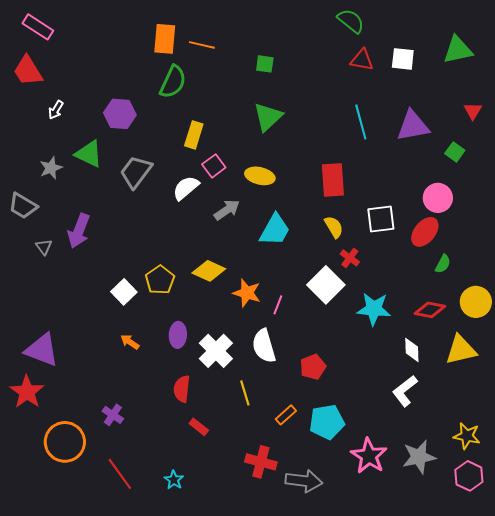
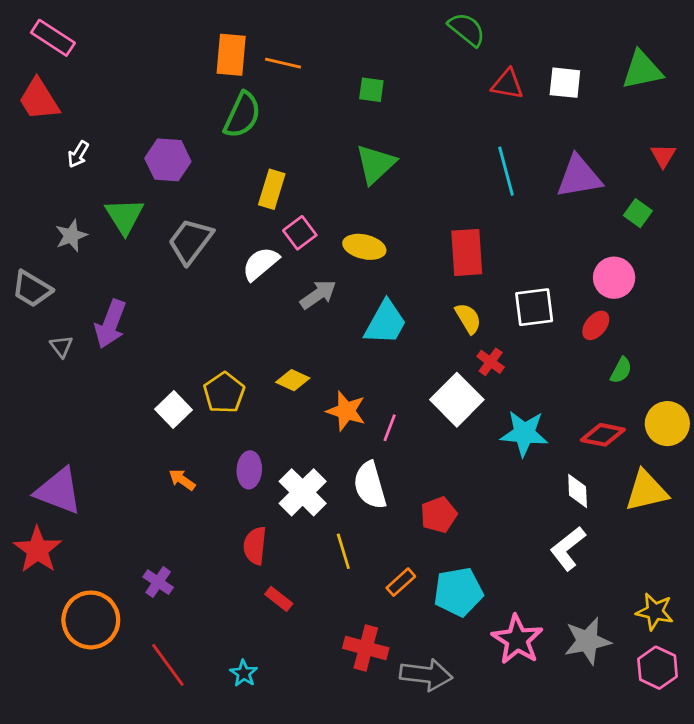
green semicircle: (351, 21) -> (467, 29), moved
green triangle: (89, 154) -> (124, 216), turned 32
red ellipse: (425, 232) -> (596, 325), size x0.7
yellow diamond: (209, 271) -> (293, 380), size x0.7

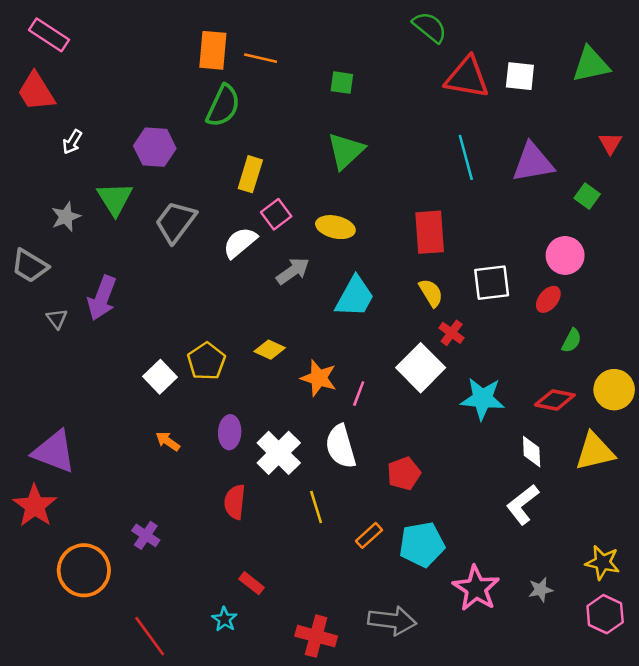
red triangle: (507, 84) -> (467, 77), size x1.5
red rectangle: (279, 599) -> (252, 583), moved
gray star: (587, 641) -> (541, 590), size x0.6
red cross: (366, 648) -> (316, 636), moved
red line: (168, 665) -> (150, 636), moved

